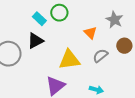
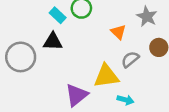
black triangle: (35, 41) -> (53, 41), turned 30
yellow triangle: (69, 60) -> (106, 76), moved

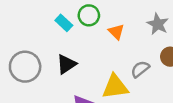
orange triangle: (118, 32) -> (116, 32), moved
black triangle: (53, 41) -> (66, 64), moved, turned -36

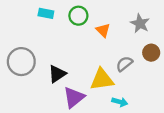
cyan rectangle: (64, 23) -> (46, 13), moved, turned -32
black triangle: (66, 64) -> (57, 74), moved

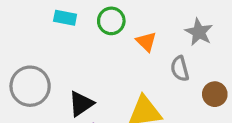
brown circle: (151, 53) -> (215, 94), moved
gray semicircle: (124, 64) -> (180, 69), moved, turned -66

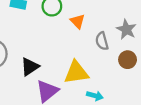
gray star: (199, 32) -> (126, 29), moved

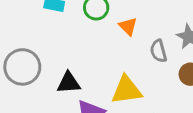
black triangle: (30, 67) -> (69, 83), turned 30

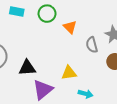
yellow triangle: (127, 90) -> (69, 73), size x0.7

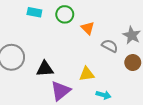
gray semicircle: (92, 45) -> (110, 46), turned 133

